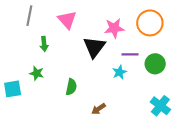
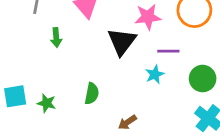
green circle: (155, 64) -> (203, 79), moved
green star: (37, 73) -> (47, 103), moved

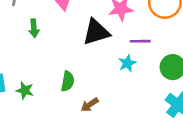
black triangle: (122, 42) -> (96, 32), turned 36
brown arrow: (127, 122) -> (90, 105), moved

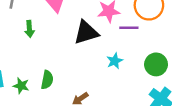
purple line: (140, 41) -> (129, 28), moved
green semicircle: (68, 81) -> (47, 80), moved

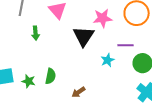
purple line: (129, 28) -> (126, 45), moved
black triangle: (86, 32) -> (84, 36), turned -40

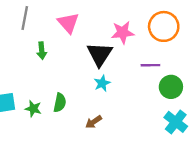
cyan star: (108, 60) -> (102, 83), moved

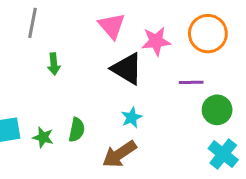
pink triangle: (68, 23) -> (112, 26), moved
black triangle: (100, 54) -> (127, 69), turned -32
cyan star: (102, 83) -> (132, 117), moved
brown arrow: (94, 122) -> (119, 154), size x1.6

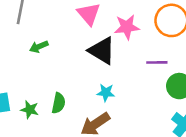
green arrow: (54, 64) -> (39, 47), turned 72
cyan star: (132, 117) -> (106, 93), turned 30

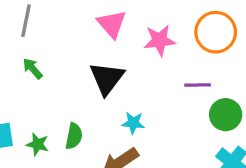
green arrow: (39, 47) -> (33, 68), moved, turned 72
black triangle: (102, 51) -> (107, 78), moved, turned 36

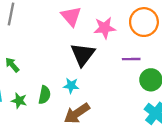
green arrow: (33, 68) -> (12, 65), moved
black triangle: (107, 78) -> (83, 54), moved
cyan star: (133, 123) -> (71, 86), moved

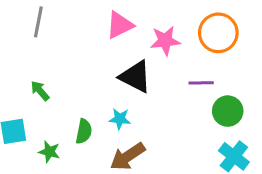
pink triangle: (71, 16) -> (120, 25), turned 45
black triangle: (83, 54) -> (135, 77), turned -40
green star: (19, 101) -> (49, 152), moved

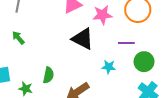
green arrow: (40, 91) -> (18, 38), moved
cyan star: (120, 119) -> (109, 67), moved

